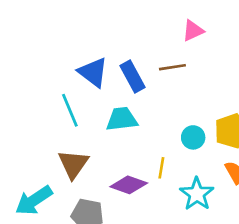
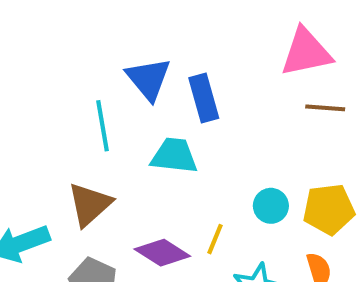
pink triangle: (193, 31) -> (306, 52), size x1.6
brown line: (172, 67) -> (325, 108), moved

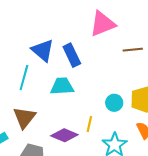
pink triangle: (306, 52) -> (103, 24), moved
cyan line: (102, 126) -> (24, 78), turned 35

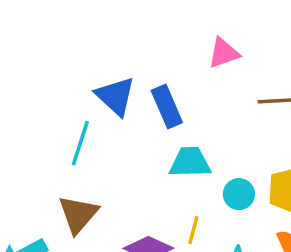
pink triangle: (103, 24) -> (224, 53), size x0.7
cyan trapezoid: (62, 86) -> (190, 162), moved

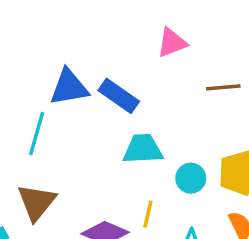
blue triangle: (115, 96) -> (69, 87), turned -51
blue rectangle: (167, 107) -> (119, 96), turned -30

